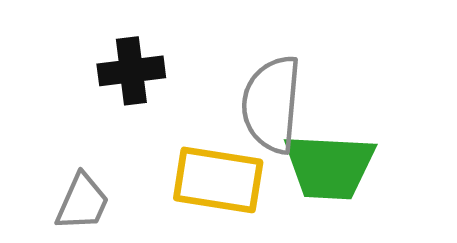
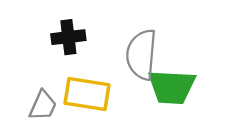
yellow rectangle: (218, 180) -> (87, 94), moved

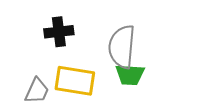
green trapezoid: (172, 87) -> (130, 75), moved, size x0.7

